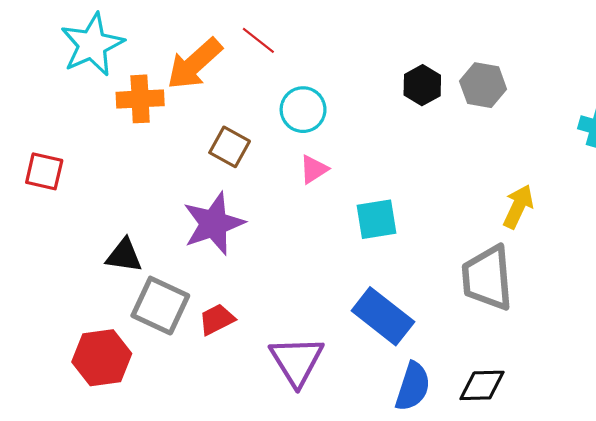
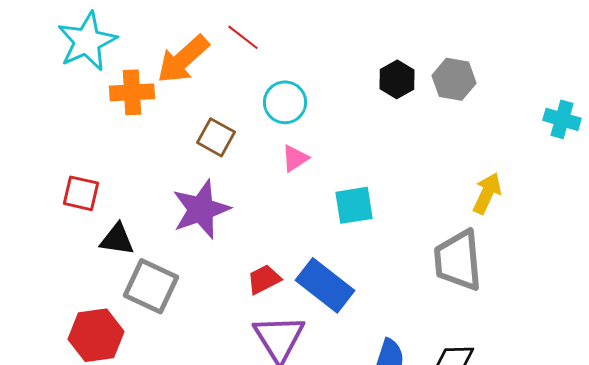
red square: (44, 171) -> (81, 193), moved
blue rectangle: (383, 316) -> (325, 285), moved
red trapezoid: (217, 319) -> (264, 279), moved

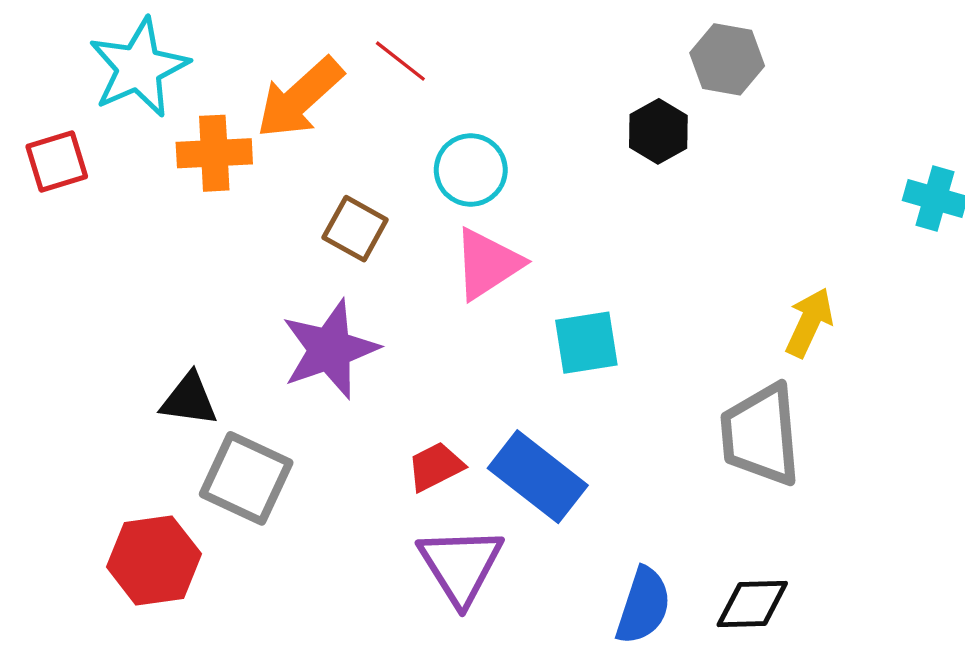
gray hexagon: (454, 79) -> (727, 59), moved
pink triangle: (295, 158) -> (487, 264), size x1.6
red square: (81, 193) -> (57, 162), moved, turned -30

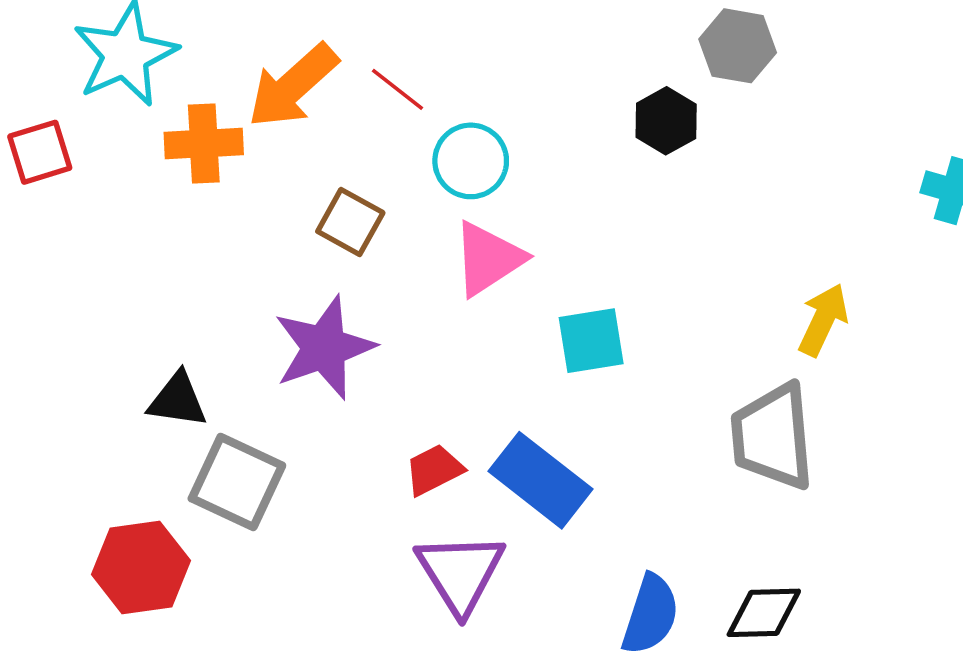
red line: (400, 61) -> (397, 89), moved

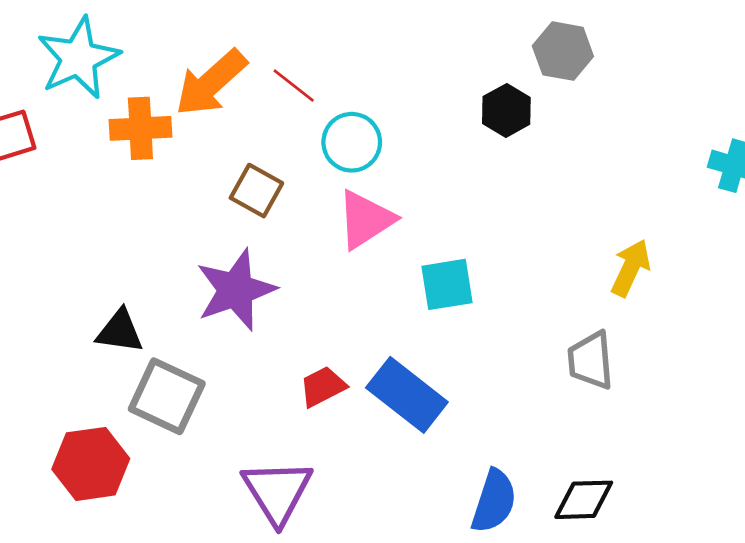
gray trapezoid: (773, 437) -> (591, 360), size x0.7
purple triangle: (460, 573) -> (277, 492), moved

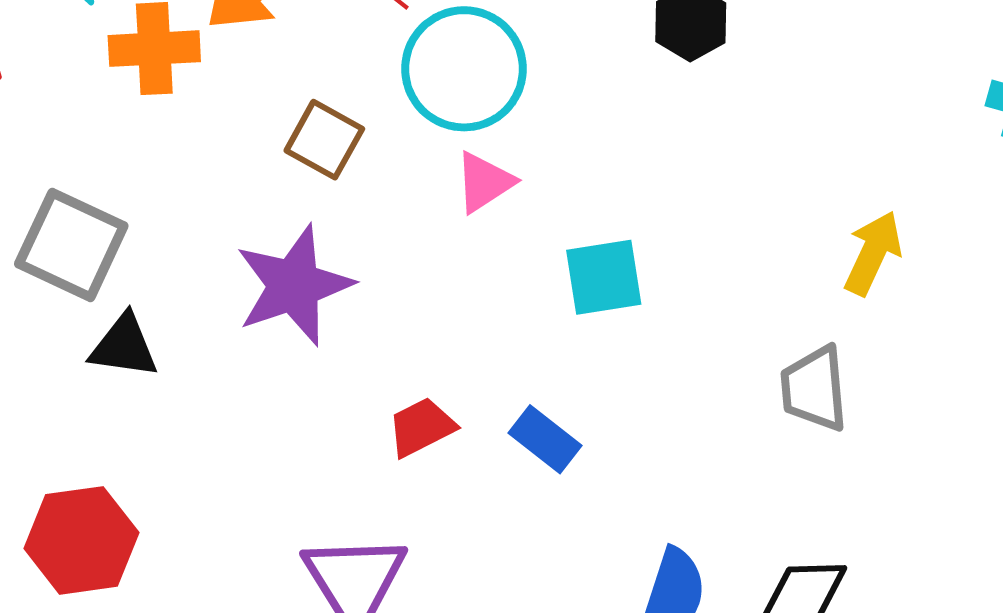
cyan circle: (352, 142) -> (464, 69), size x1.4
pink triangle: (366, 220) -> (484, 182), size x0.7
blue rectangle: (407, 395) -> (545, 439), size x0.6
gray square: (167, 396) -> (71, 245), moved

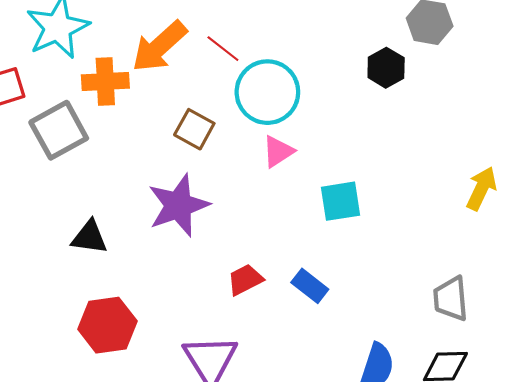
gray square: (71, 245) -> (59, 130), moved, turned 36
gray trapezoid: (814, 389) -> (451, 299), moved
red hexagon: (81, 540) -> (107, 325), moved

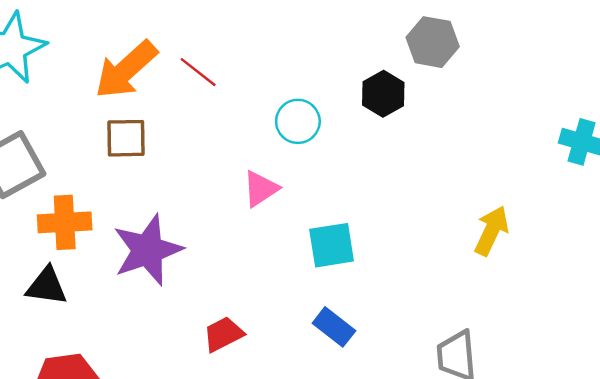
orange cross: (105, 81) -> (65, 222), moved
cyan circle: (267, 92) -> (298, 121), moved, size x0.6
brown square: (194, 129) -> (126, 138), moved, turned -30
blue rectangle: (310, 286) -> (334, 327), moved

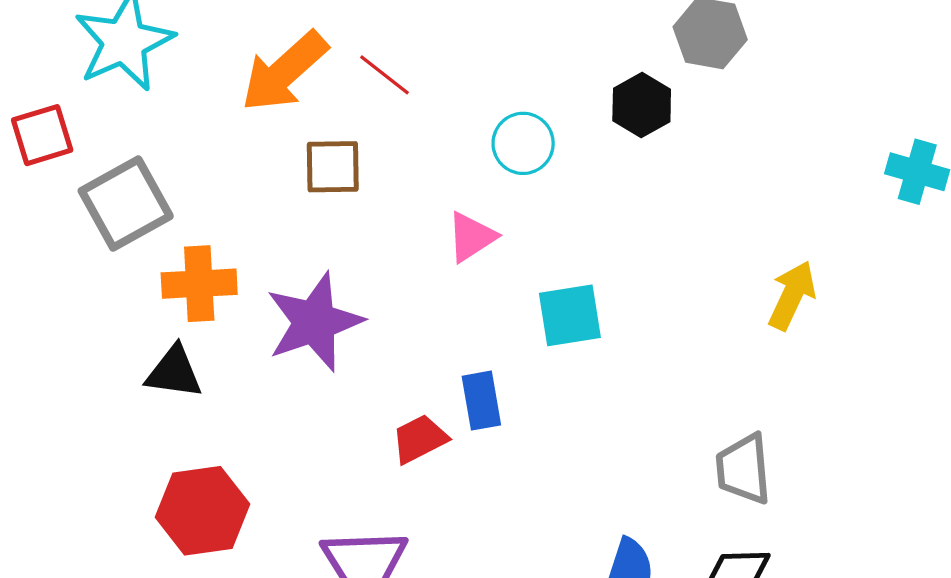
brown square: (126, 138) -> (333, 167), moved
blue rectangle: (334, 327) -> (481, 401), moved, turned 42

